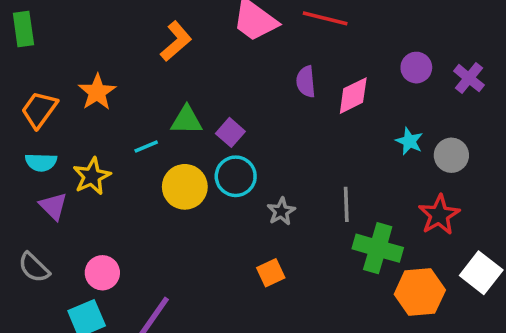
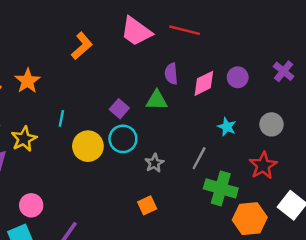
purple circle: (416, 68) -> (238, 77), moved
green triangle: (187, 120) -> (157, 100), moved
cyan star: (409, 141) -> (227, 127), moved
cyan line: (146, 146) -> (61, 118), turned -56
gray line: (346, 204) -> (199, 158), turned 30

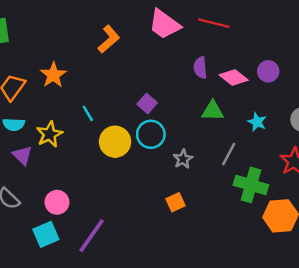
pink diamond: (204, 83) -> (234, 77), turned 64
green triangle: (157, 100) -> (213, 111), moved
cyan line: (61, 118) -> (88, 113), turned -42

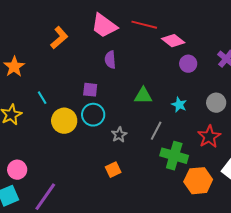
purple semicircle: (200, 68) -> (110, 60), moved
pink diamond: (234, 77) -> (173, 41), moved
purple square: (147, 103) -> (90, 90), turned -35

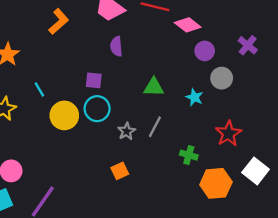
gray circle: (216, 103) -> (222, 78), moved
gray line: (156, 131) -> (155, 127), moved
green cross: (174, 156) -> (189, 155), size x0.6

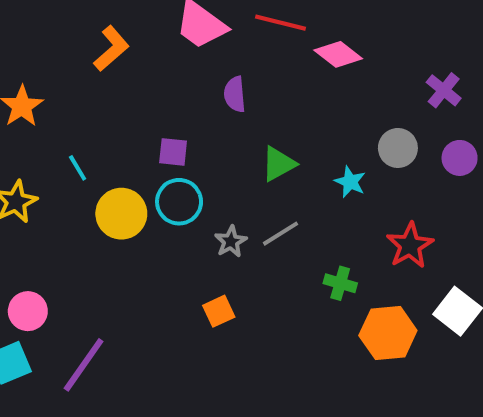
purple semicircle: (116, 46) -> (235, 94), moved
purple circle: (205, 51) -> (460, 158), moved
green triangle: (154, 87) -> (279, 164), turned -30
gray line: (155, 127) -> (280, 234), turned 30

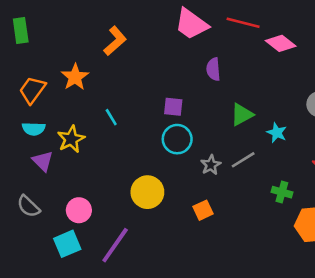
orange L-shape: (111, 48) -> (115, 41), moved
cyan star: (350, 182) -> (277, 133), moved
yellow circle: (121, 214) -> (147, 192), moved

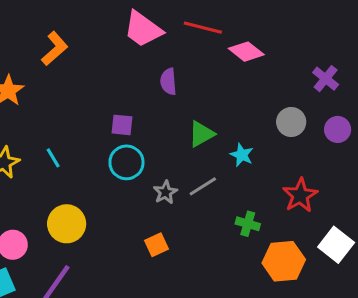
cyan line: (111, 117) -> (53, 158), moved
yellow circle: (147, 192) -> (67, 224), moved

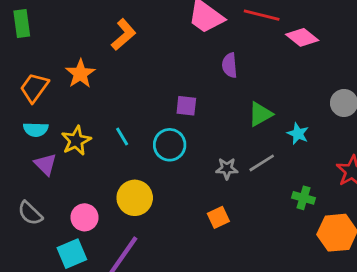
cyan circle: (126, 162) -> (170, 145), moved
gray star: (165, 192) -> (227, 169), turned 30

